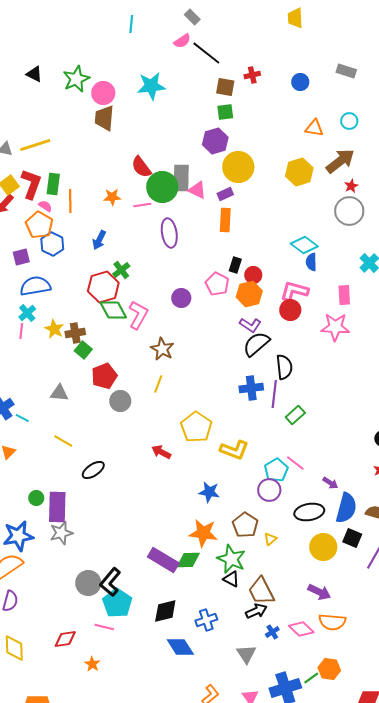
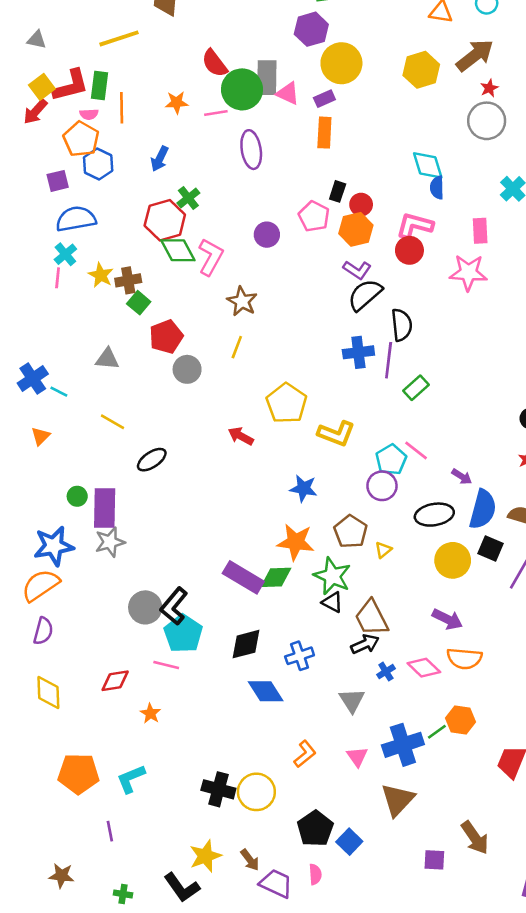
yellow line: (35, 145) -> (119, 38), moved
red L-shape: (31, 184) -> (71, 85), turned 56
pink semicircle: (45, 206) -> (89, 114), turned 144
cyan diamond: (304, 245) -> (428, 165), turned 36

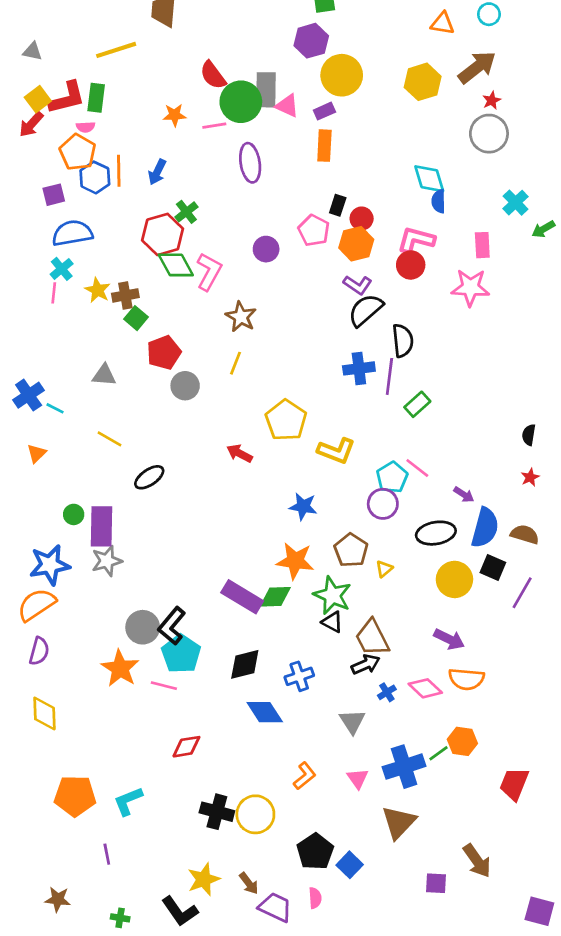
orange line: (122, 108) -> (119, 171), moved
red diamond: (115, 681) -> (186, 747), moved
orange star: (150, 713) -> (120, 668), moved, size x1.8

